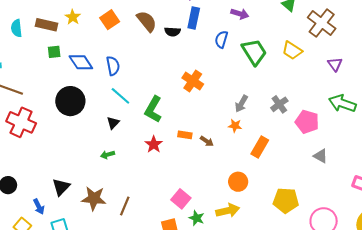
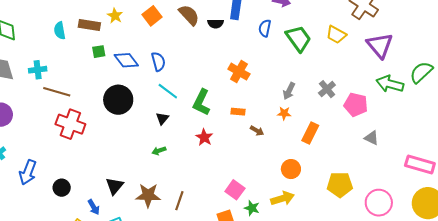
purple triangle: (335, 64) -> (380, 45), size x1.8
orange rectangle: (185, 135) -> (238, 112), moved

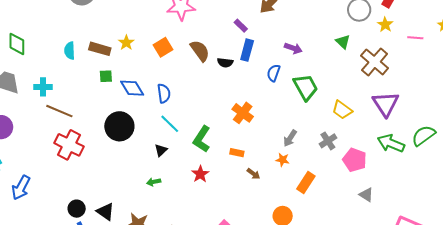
yellow trapezoid: (336, 35) -> (342, 110), moved
black triangle: (115, 186) -> (105, 212), turned -42
black circle: (62, 188) -> (77, 209), moved

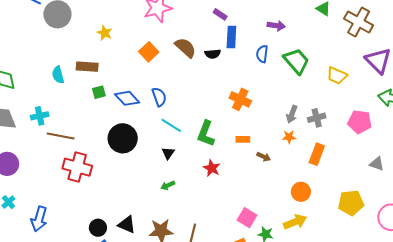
yellow star: (126, 43) -> (105, 33), moved
gray cross: (328, 141) -> (317, 118), moved, turned 30
gray triangle: (366, 195) -> (377, 164), moved

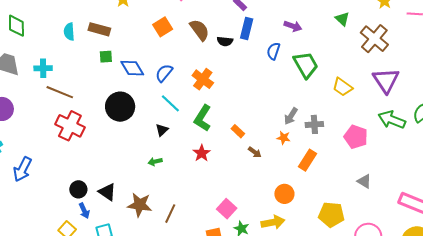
blue semicircle: (159, 97) -> (164, 73), turned -132
orange cross: (240, 99) -> (203, 79), moved
orange rectangle: (243, 139) -> (238, 131), turned 32

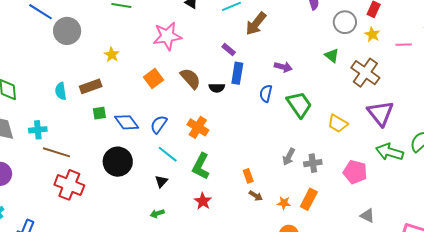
brown rectangle: (99, 29) -> (91, 86), turned -30
orange rectangle: (238, 131) -> (248, 176), moved, turned 32
orange star: (284, 138) -> (284, 203), moved

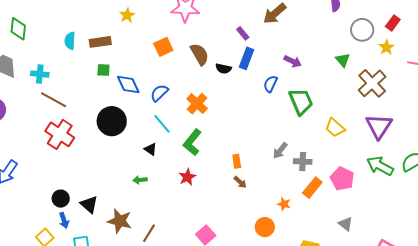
black triangle: (161, 181) -> (150, 149), turned -48
orange rectangle: (309, 199) -> (312, 188), moved
orange star: (284, 203) -> (284, 204), moved

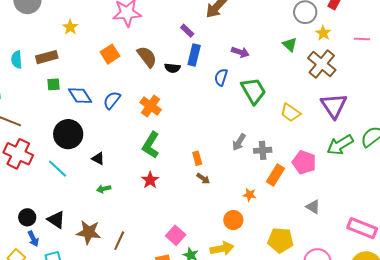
yellow star: (387, 47) -> (323, 33), moved
cyan line: (162, 124) -> (58, 169), moved
black triangle: (150, 149) -> (98, 159), moved
green arrow: (380, 166) -> (340, 145), turned -52

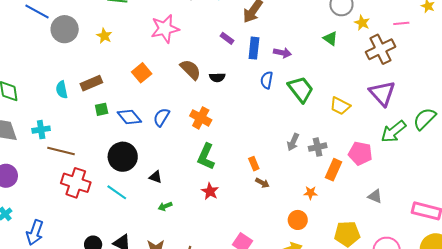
yellow star: (70, 27) -> (104, 36), moved
orange square: (110, 54) -> (142, 73), moved
blue rectangle: (194, 55) -> (254, 48), moved
brown cross: (322, 64) -> (380, 49), moved, turned 32

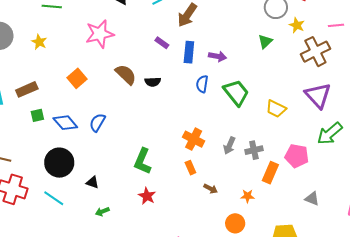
green triangle: (330, 39) -> (265, 41), turned 42
orange cross: (201, 118) -> (194, 139), moved
brown arrow: (262, 183) -> (211, 189), moved

